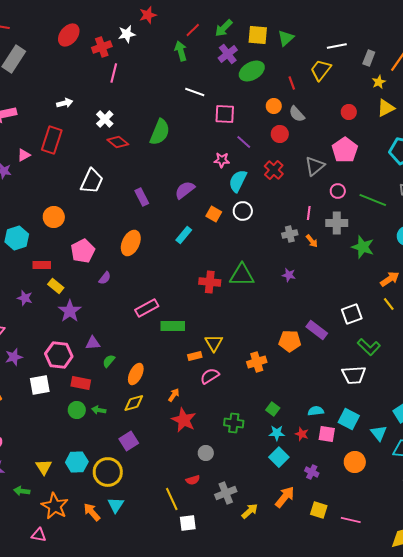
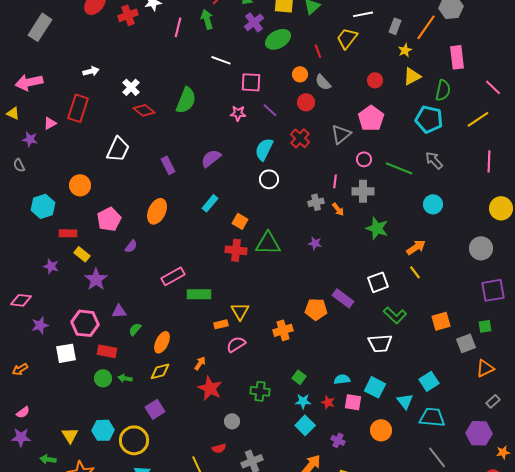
pink line: (114, 73) -> (178, 27), moved
pink star: (222, 160) -> (238, 113), moved
orange square: (214, 214) -> (240, 221), moved
green star: (363, 247) -> (377, 228), moved

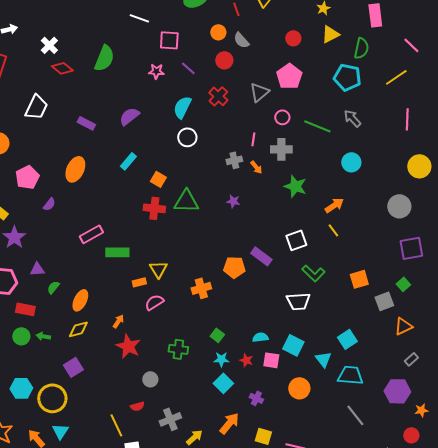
purple rectangle: (168, 165) -> (86, 123), turned -36
green square: (485, 326) -> (403, 284), turned -32

